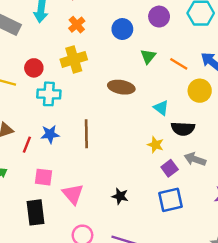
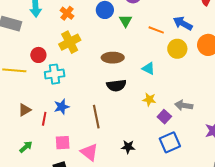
green triangle: (148, 56) -> (126, 21), moved
black semicircle: (183, 129) -> (116, 85), moved
brown line: (86, 134) -> (96, 117), moved

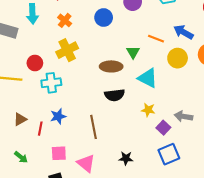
green triangle: (126, 21) -> (133, 52), moved
cyan triangle: (148, 68) -> (148, 78), size x1.5
green arrow: (26, 147) -> (21, 157), turned 80

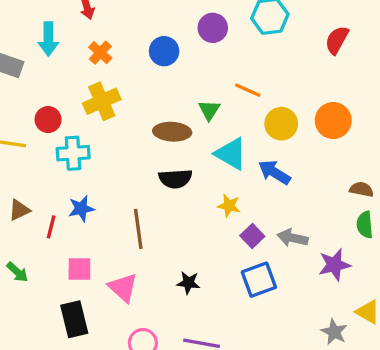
blue arrow: (183, 32) -> (274, 172), moved
gray arrow: (183, 116) -> (293, 238), moved

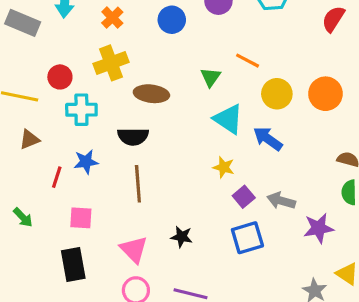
brown ellipse: (172, 132) -> (151, 94), moved
black semicircle: (175, 179) -> (133, 136), moved
brown triangle: (19, 210) -> (29, 139), moved
pink triangle: (123, 288) -> (134, 249), moved

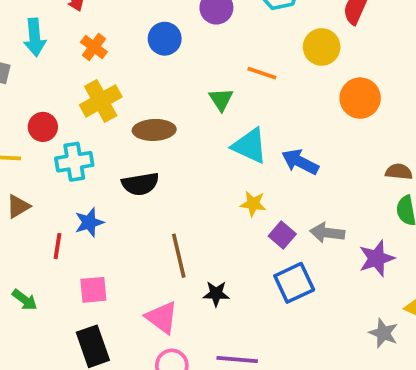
yellow circle: (277, 94) -> (322, 47), moved
brown line: (138, 184) -> (179, 256), moved

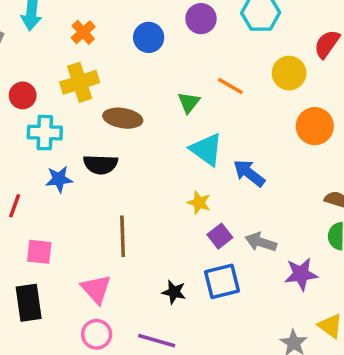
blue star: (89, 222) -> (59, 179), moved
black star: (216, 294) -> (174, 292), moved

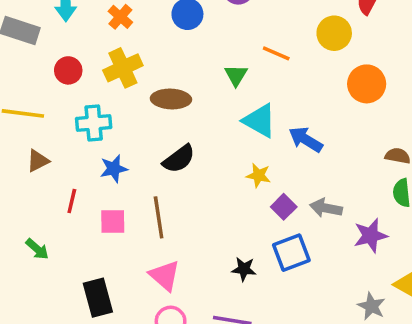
red circle: (23, 95) -> (68, 70), moved
black semicircle: (101, 164) -> (179, 159), moved, turned -32
brown line: (123, 236) -> (159, 217), moved
pink square: (39, 252) -> (113, 222), moved

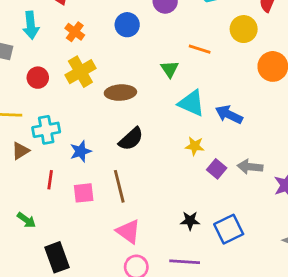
cyan cross: (94, 123) -> (46, 130), moved
blue square: (291, 253) -> (229, 229), moved
black rectangle: (98, 298) -> (57, 257), moved

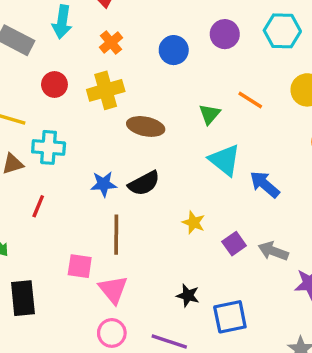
yellow star: (195, 146) -> (194, 223), moved
blue star: (81, 151) -> (104, 184), moved
pink square: (84, 193) -> (80, 266), moved

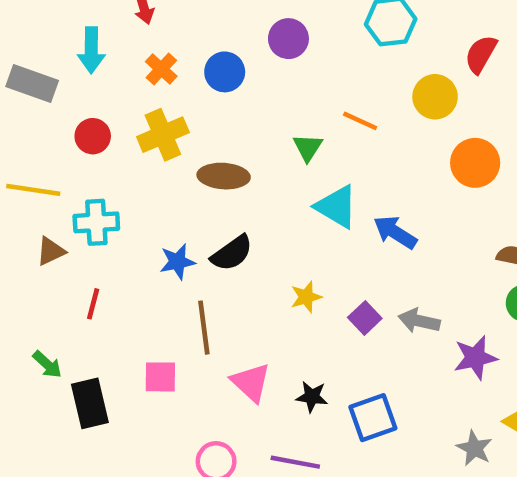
purple circle: (225, 34) -> (288, 39), moved
blue circle: (174, 50) -> (225, 72), moved
yellow star: (194, 223) -> (306, 297), turned -30
pink triangle: (113, 290) -> (251, 382), moved
black rectangle: (23, 298) -> (90, 403), moved

